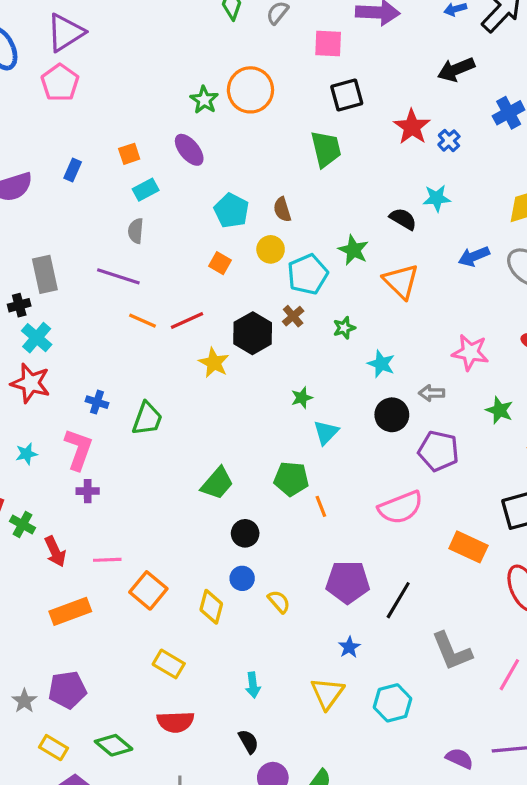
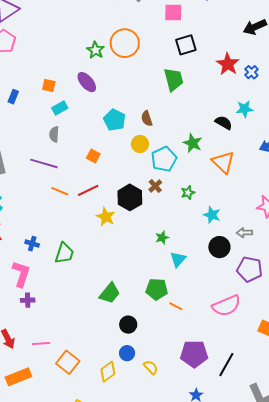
orange square: (129, 154) -> (49, 86), turned 32
orange square: (220, 263) -> (93, 156), moved
orange line: (321, 506) -> (176, 306), turned -40
yellow diamond: (211, 607) -> (108, 372), turned 40

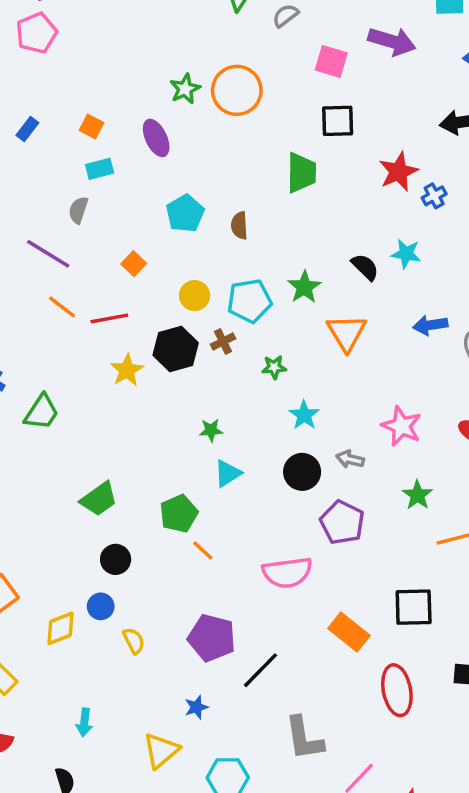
yellow circle: (140, 144) -> (195, 296), moved
green pentagon: (157, 289) -> (179, 514), turned 30

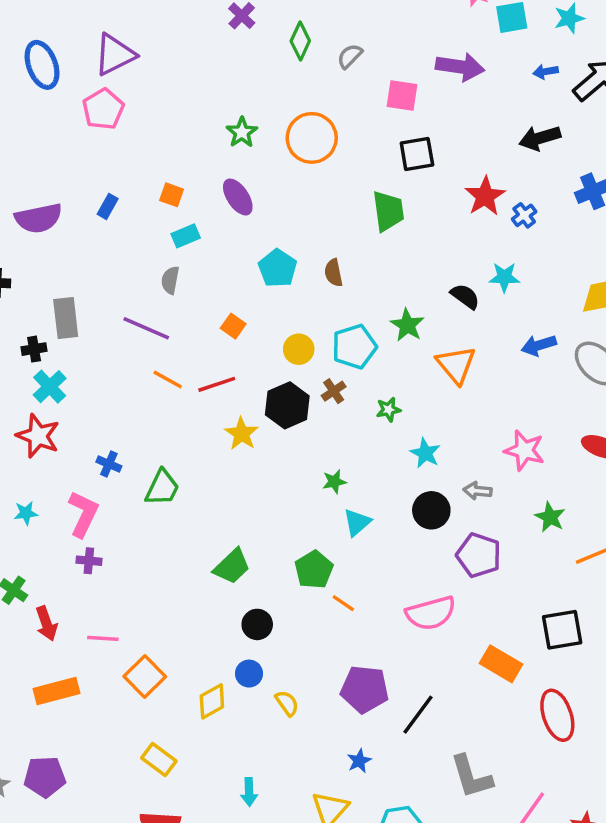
green star: (185, 89) -> (242, 132), moved

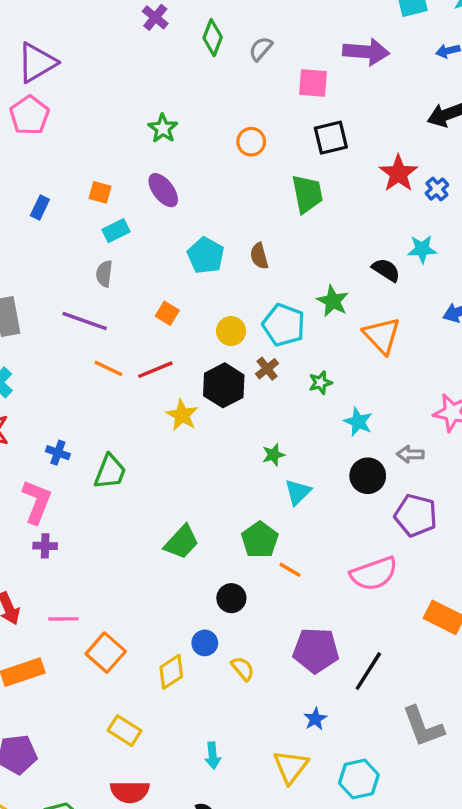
orange circle: (312, 138) -> (251, 142), moved, size x0.6
cyan pentagon: (354, 347) -> (284, 325), turned -30
black circle: (257, 624) -> (231, 598), moved

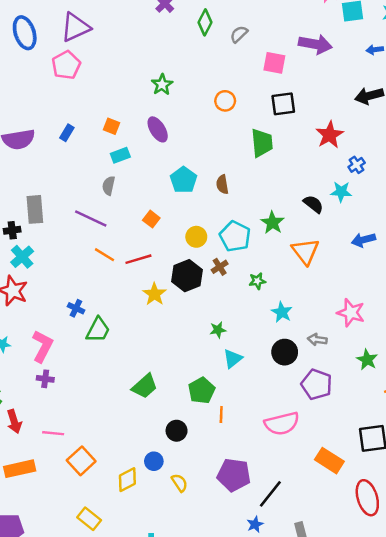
blue cross: (437, 189) -> (357, 165), moved
blue cross: (58, 453) -> (76, 308), moved
orange line: (290, 570) -> (221, 415), turned 56
blue star: (315, 719) -> (255, 524), moved

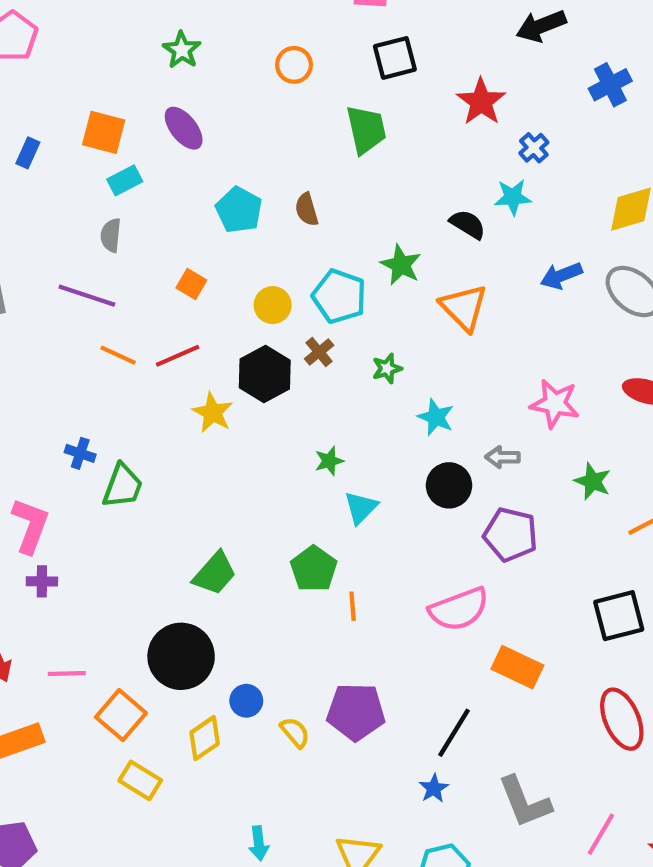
orange square: (112, 126) -> (104, 132), size x1.5
black circle: (177, 431) -> (181, 656), moved, size x1.8
orange rectangle: (329, 461) -> (517, 667), moved
purple pentagon: (234, 475) -> (356, 712), moved
yellow rectangle: (89, 519) -> (140, 780), moved

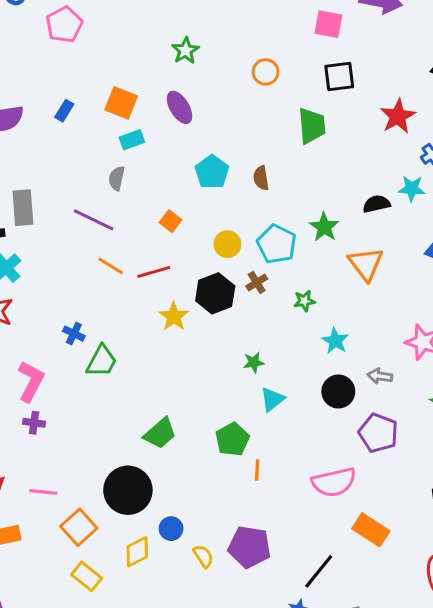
black semicircle: (468, 224) -> (376, 204), turned -52

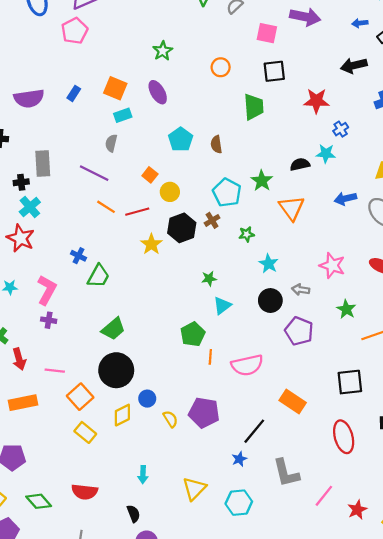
red star: (398, 116) -> (316, 101), turned 30
yellow circle: (227, 244) -> (170, 192), moved
green trapezoid: (160, 433) -> (113, 329), moved
pink semicircle: (334, 482) -> (247, 365), moved

